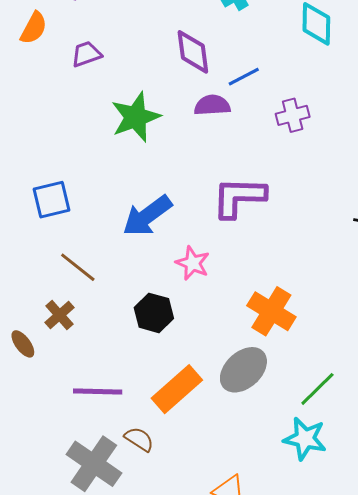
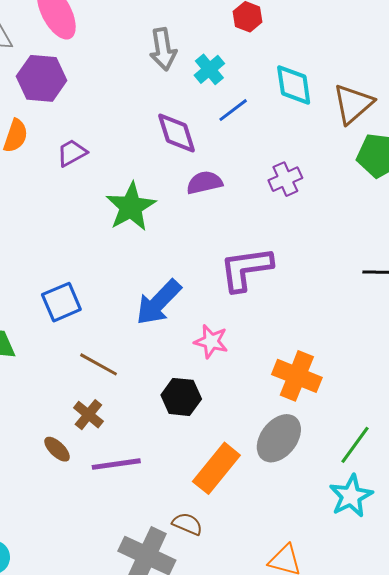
blue line: (244, 77) -> (233, 110), moved
purple line: (98, 391) -> (116, 464), moved
cyan star: (305, 439) -> (351, 496), turned -30

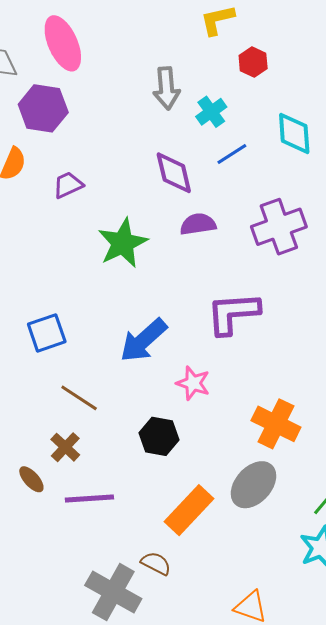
purple cross: (285, 179) -> (279, 227), size x1.6

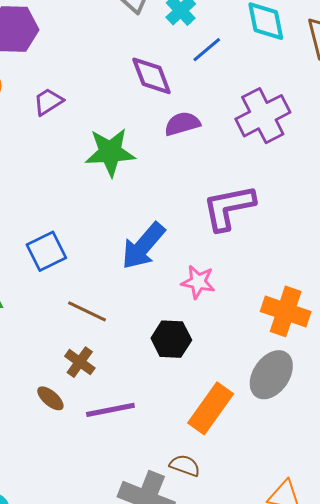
green star: (123, 243) -> (110, 152), turned 30

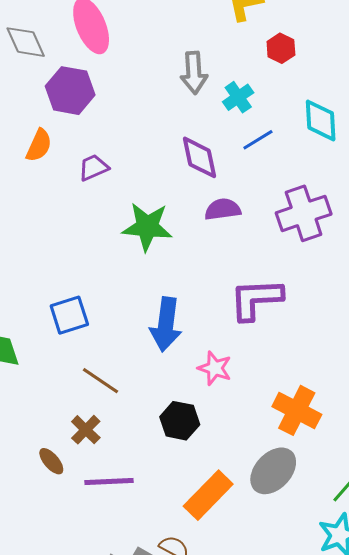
blue arrow: (143, 246) -> (166, 324), turned -42

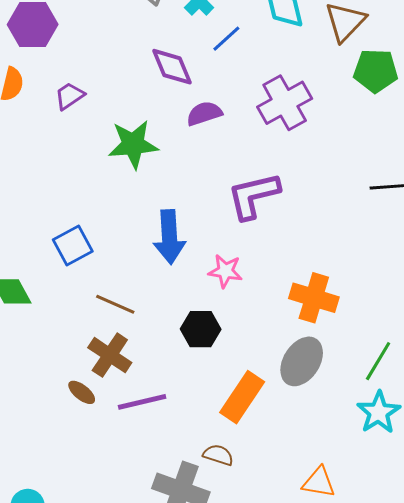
brown cross: (86, 430) -> (110, 355), size x1.4

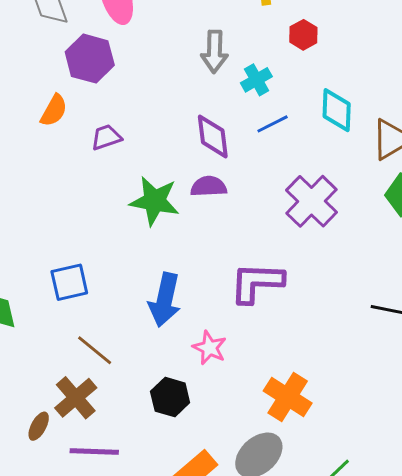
purple cross: (285, 103) -> (312, 201), turned -32
purple semicircle: (204, 113) -> (209, 186), moved
brown ellipse: (82, 392) -> (39, 426), turned 64

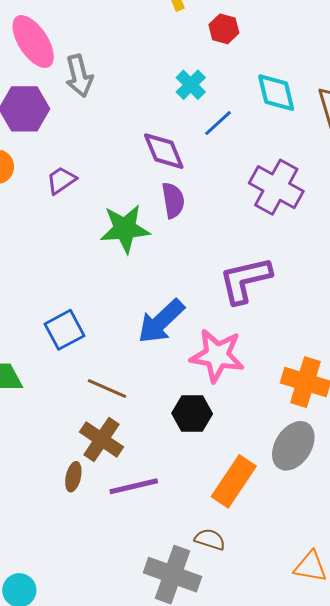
gray arrow: (214, 52) -> (79, 76), moved
purple semicircle: (209, 186) -> (173, 200), turned 99
blue arrow: (165, 300) -> (161, 321), turned 50
pink star: (210, 348) -> (217, 355), size x1.6

